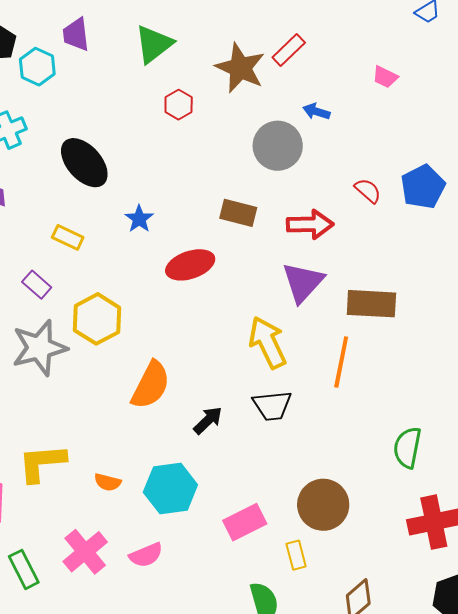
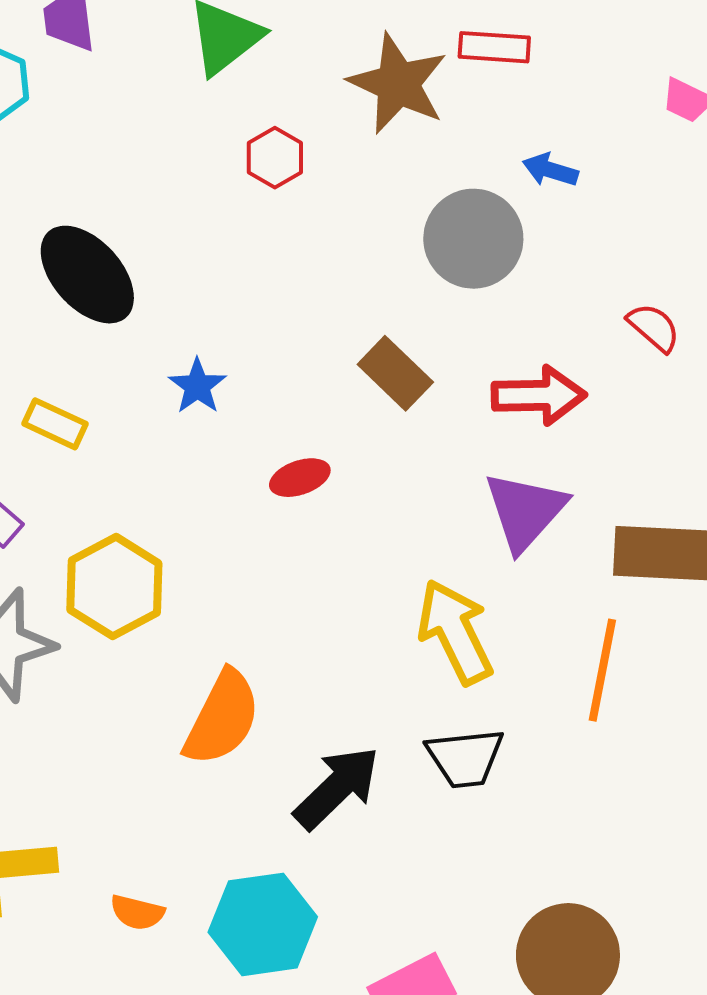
red rectangle: (289, 50) -> (494, 47), turned 48
brown rectangle: (238, 213) -> (395, 373), turned 30
red ellipse: (190, 265) -> (300, 478), size x0.6
black arrow: (208, 420) -> (337, 788), size x1.5

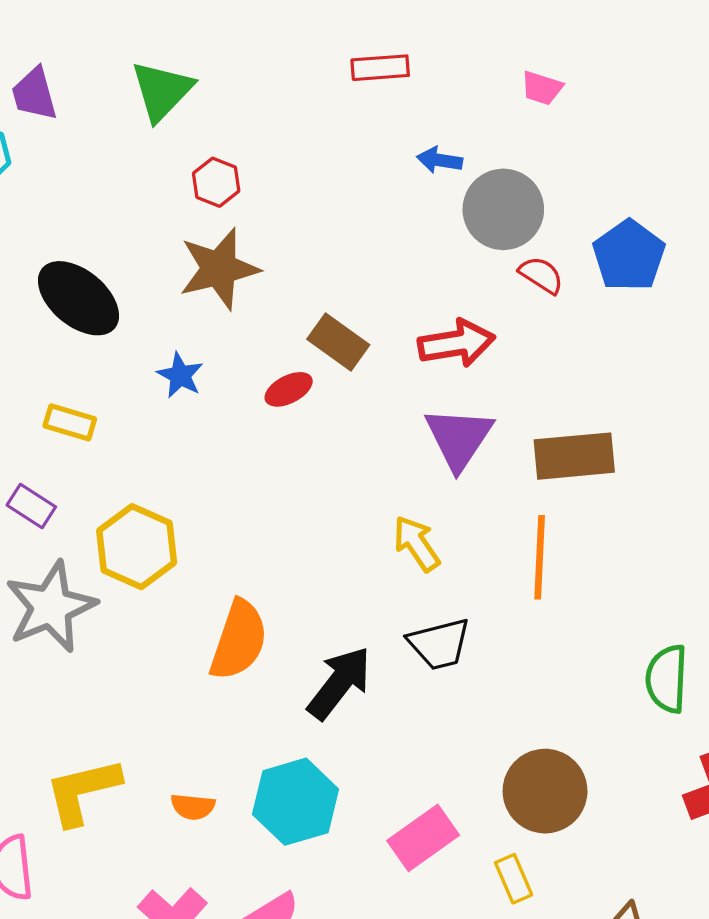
brown star: (398, 84) -> (219, 269), moved, turned -30
gray circle: (473, 239) -> (503, 209), moved
red ellipse: (300, 478) -> (289, 389), moved
yellow arrow: (455, 632) -> (417, 544), size x0.7

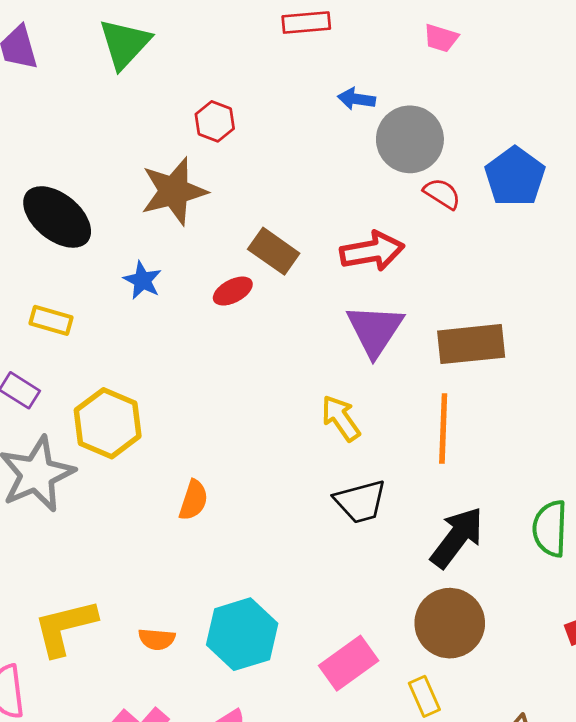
red hexagon: (216, 182) -> (215, 121), moved
orange semicircle: (239, 640) -> (193, 500), size x0.6
black arrow: (339, 683) -> (457, 537), moved

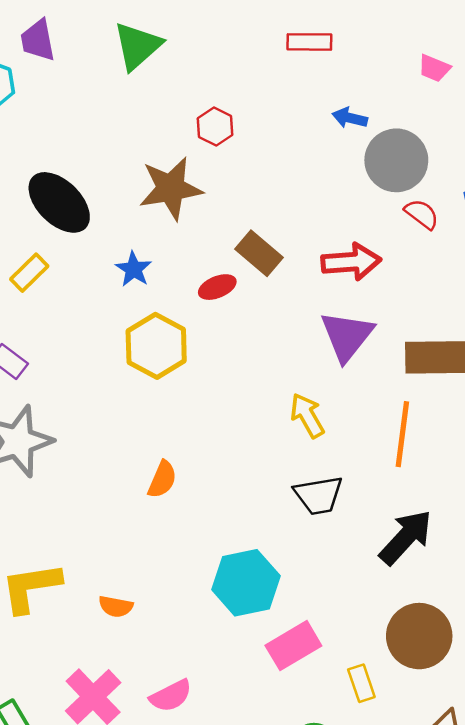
yellow rectangle: (51, 320) -> (29, 273), moved, turned -66
yellow hexagon: (108, 423) -> (156, 346), moved
brown circle: (450, 623) -> (419, 636), moved
cyan hexagon: (242, 634) -> (246, 583), moved

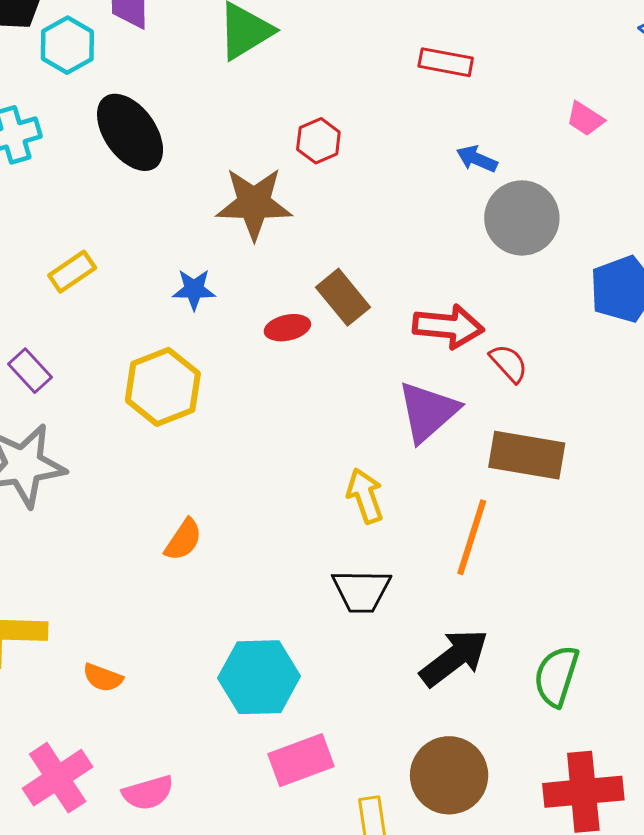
black ellipse: (59, 202) -> (130, 132), moved
red semicircle: (422, 214) -> (509, 363), moved
blue star: (134, 269) -> (194, 289), turned 30
yellow hexagon: (156, 346) -> (163, 387), moved

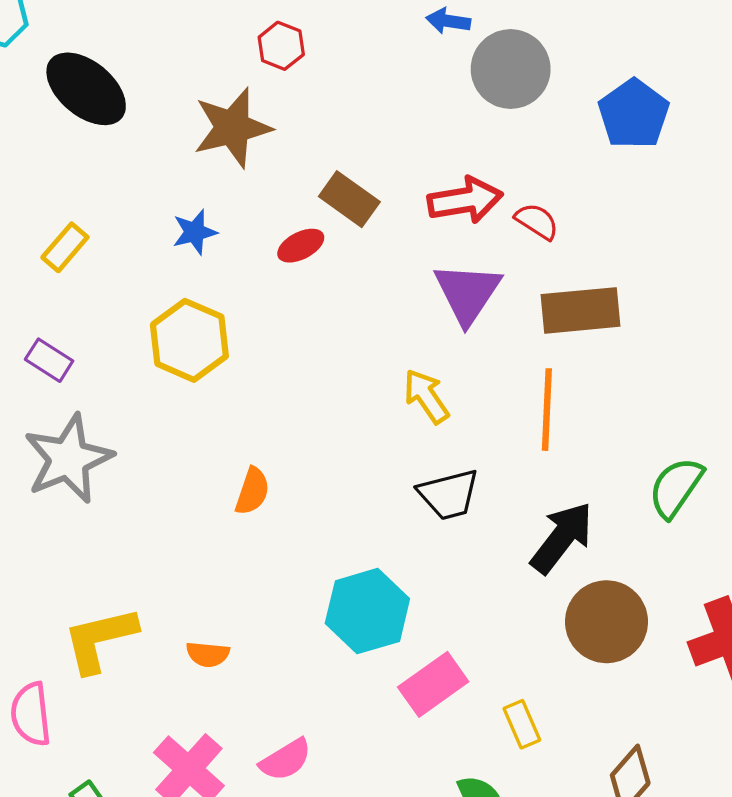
green semicircle: (556, 676) -> (676, 488), moved, turned 32
brown circle: (449, 775) -> (606, 622), moved

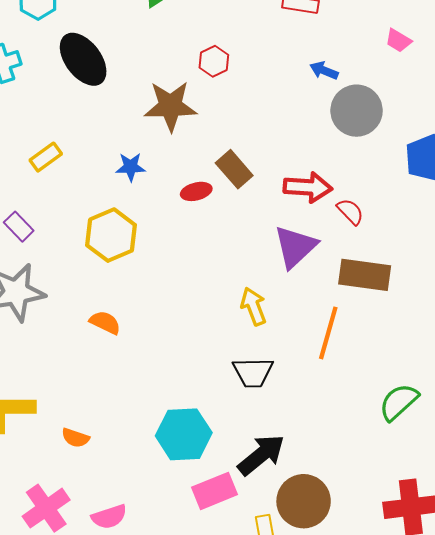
orange semicircle: (252, 491) -> (105, 322), moved, turned -96
black arrow: (562, 538) -> (261, 455), moved
brown circle: (606, 622) -> (304, 501), moved

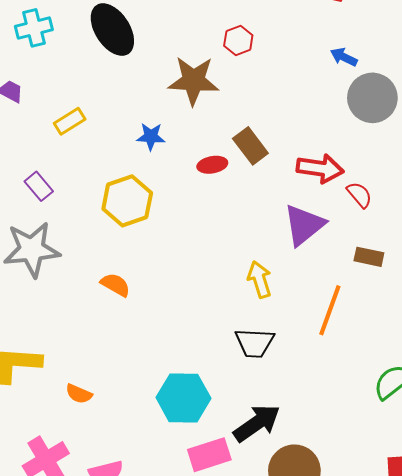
brown rectangle: (365, 275) -> (369, 257), size x0.6

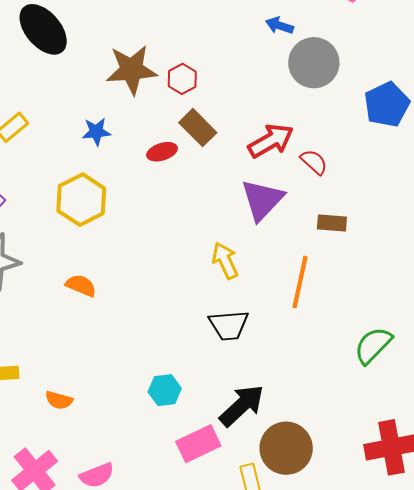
red hexagon: (238, 40) -> (182, 79), moved
red arrow: (320, 168) -> (271, 141), turned -30
cyan hexagon: (183, 398) -> (165, 390), size x0.6

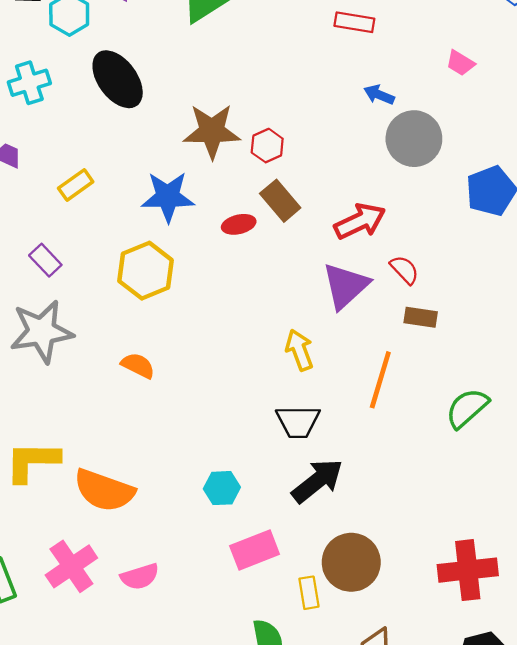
blue star: (96, 132) -> (168, 197), size x1.6
red semicircle: (314, 162) -> (404, 270), moved
green semicircle: (373, 345) -> (467, 408), moved
orange semicircle: (59, 400) -> (104, 490), size x2.0
black arrow: (242, 406) -> (317, 481), moved

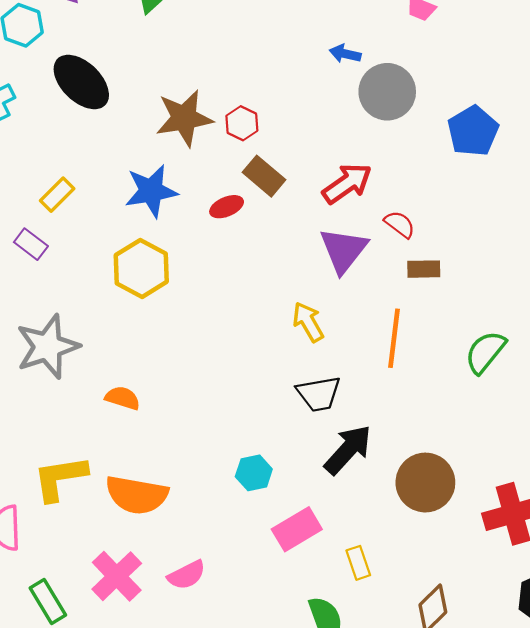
purple rectangle: (45, 260) -> (31, 244), moved
orange semicircle: (138, 365) -> (123, 398), moved
brown circle: (351, 562) -> (425, 483), moved

